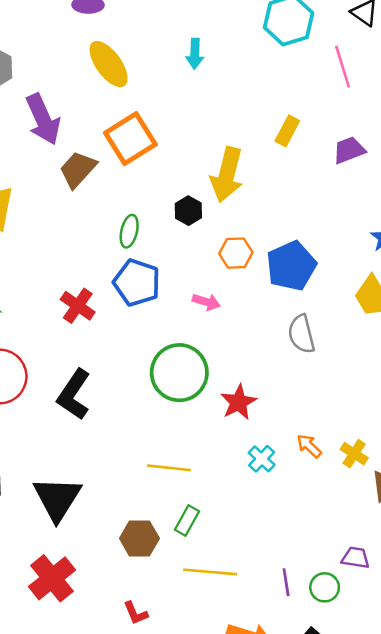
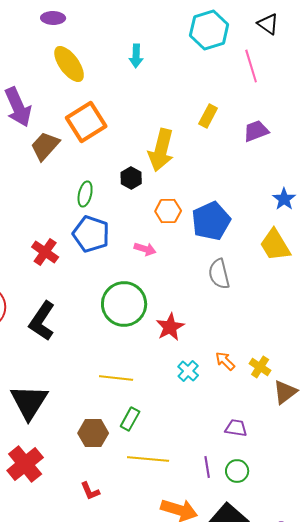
purple trapezoid: (355, 558) -> (236, 428), moved

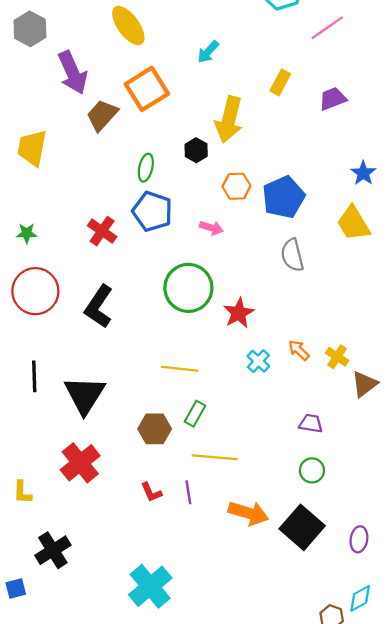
cyan arrow: (136, 56) -> (208, 52), moved, turned 40
pink line: (251, 66) -> (327, 28), turned 72
purple line: (207, 467) -> (188, 492), moved

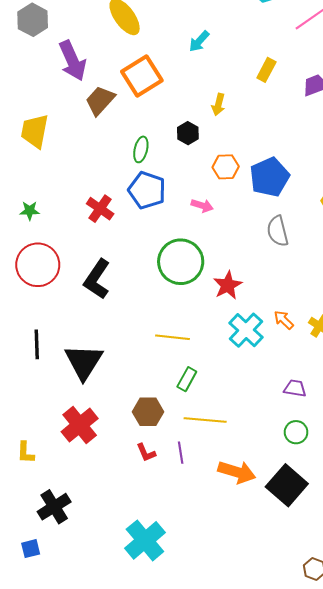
yellow arrow: (229, 120) -> (218, 105), size x0.5
cyan cross: (258, 361) -> (246, 330), size x1.6
brown hexagon: (155, 429) -> (148, 412), moved
blue square: (16, 588) -> (31, 549), moved

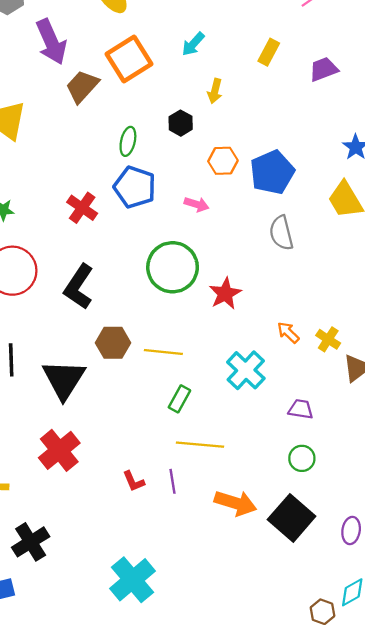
cyan arrow: (199, 41) -> (193, 44), moved
cyan cross: (246, 330) -> (246, 370), moved
brown hexagon: (148, 412) -> (113, 343), moved

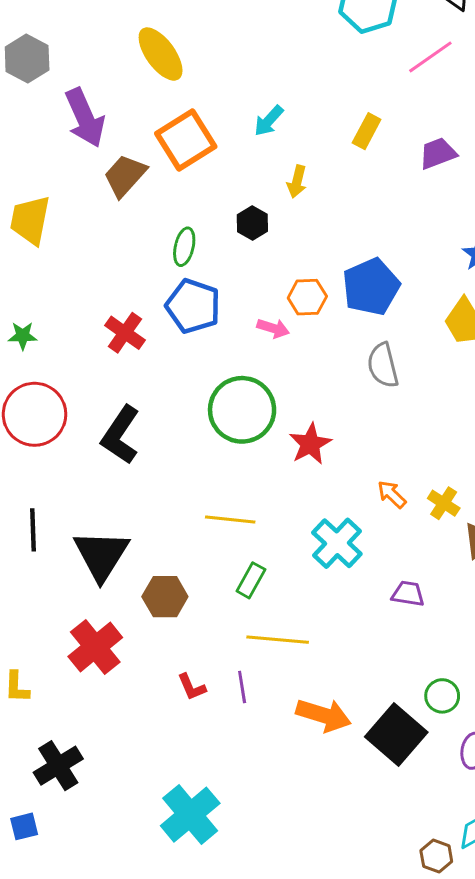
orange hexagon: (223, 161) -> (307, 297), moved
brown hexagon: (113, 343) -> (165, 597), moved
green circle: (302, 458) -> (442, 696), moved

